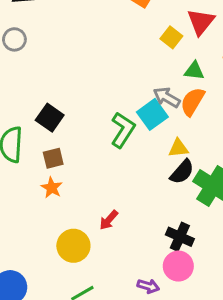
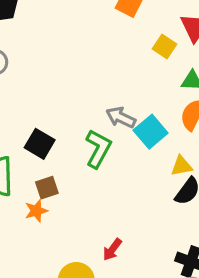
gray arrow: (167, 97) -> (121, 117), moved
green L-shape: (123, 130) -> (98, 149), moved
orange star: (52, 188) -> (36, 211), moved, turned 30

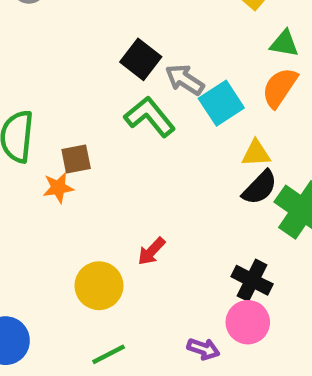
black square: (40, 144) -> (141, 59), moved
green L-shape: (98, 149) -> (150, 117), turned -75

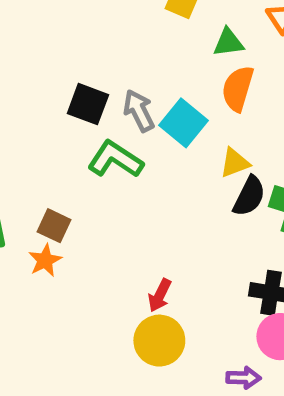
gray arrow: (185, 80) -> (139, 111), turned 48
brown square: (76, 159) -> (54, 226), turned -36
yellow circle: (99, 286) -> (159, 341), moved

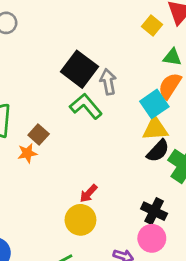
black square: (88, 104) -> (79, 69), size x1.4
cyan square: (183, 123) -> (154, 104), moved
yellow triangle: (235, 163) -> (155, 129), size x1.4

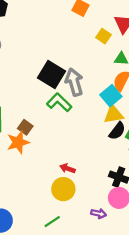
gray arrow: (108, 82) -> (74, 82), size x1.4
orange star: (27, 153) -> (18, 142), size x1.5
red arrow: (88, 193) -> (67, 168), turned 72

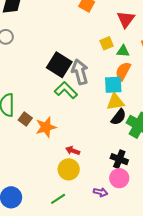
yellow square: (103, 36) -> (107, 43), moved, turned 32
cyan square: (111, 96) -> (113, 85), turned 36
brown square: (25, 127) -> (25, 119), moved
orange star: (18, 142) -> (46, 127), moved

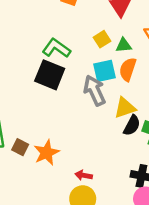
gray arrow: (80, 72) -> (95, 90), moved
cyan square: (113, 85) -> (105, 71), moved
green L-shape: (66, 90) -> (56, 48), moved

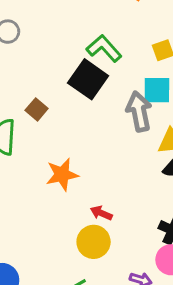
brown square: (20, 147) -> (37, 109), moved

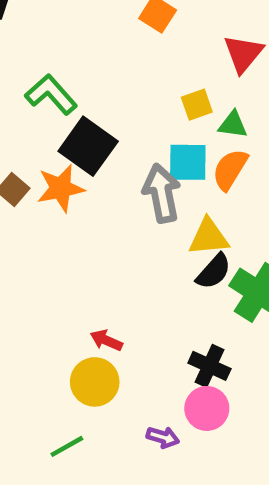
green L-shape: (104, 48) -> (51, 95), moved
orange star: (62, 175) -> (61, 188), moved

